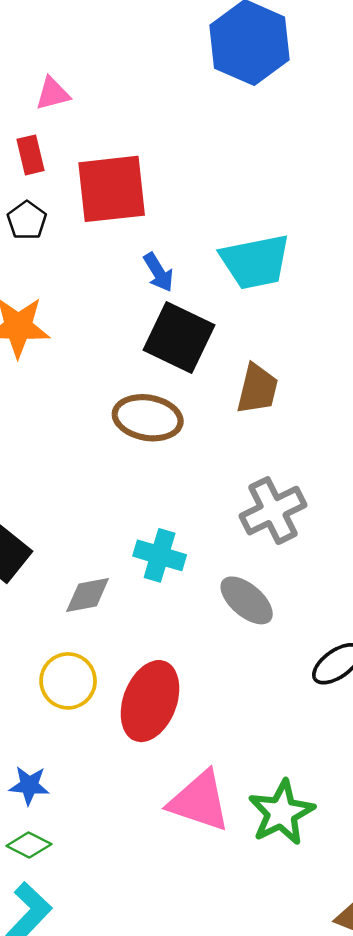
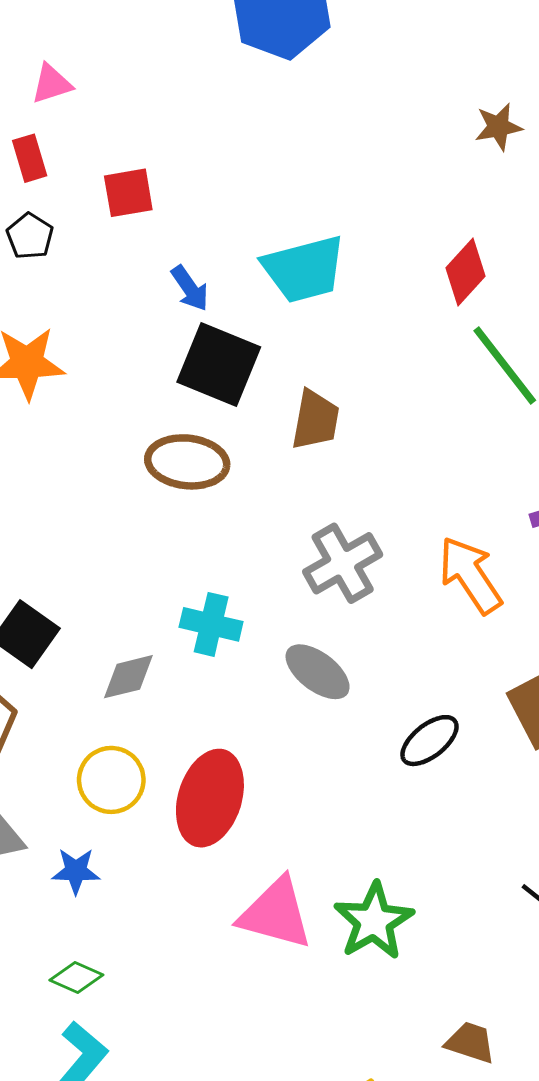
red square: (112, 189) -> (128, 193), size x0.6
blue star: (29, 785) -> (76, 871), moved

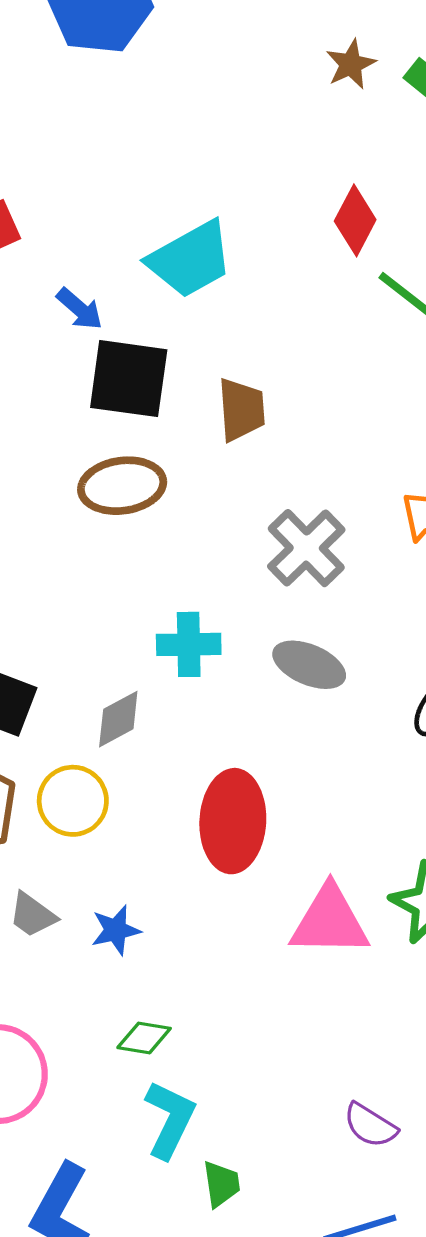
yellow circle: (111, 780) -> (73, 801), moved

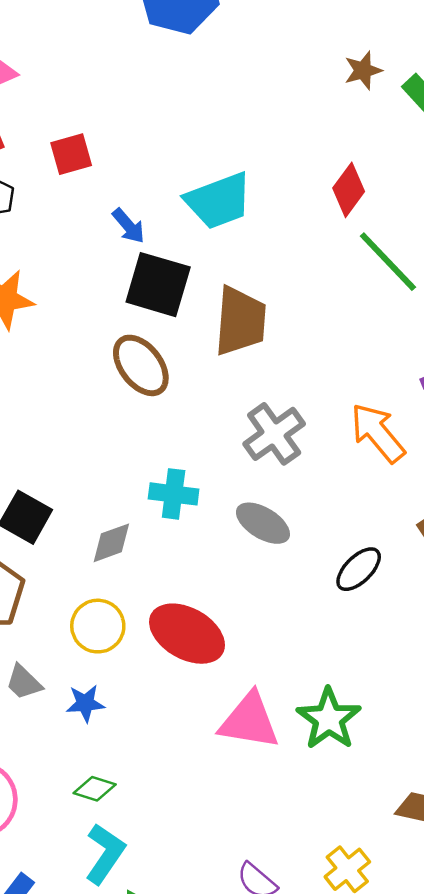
brown trapezoid: (241, 410) -> (240, 321), size x1.4
brown ellipse: (122, 486) -> (141, 365), turned 52
yellow circle: (73, 801) -> (98, 626), moved
red ellipse: (233, 821) -> (187, 634), turned -72

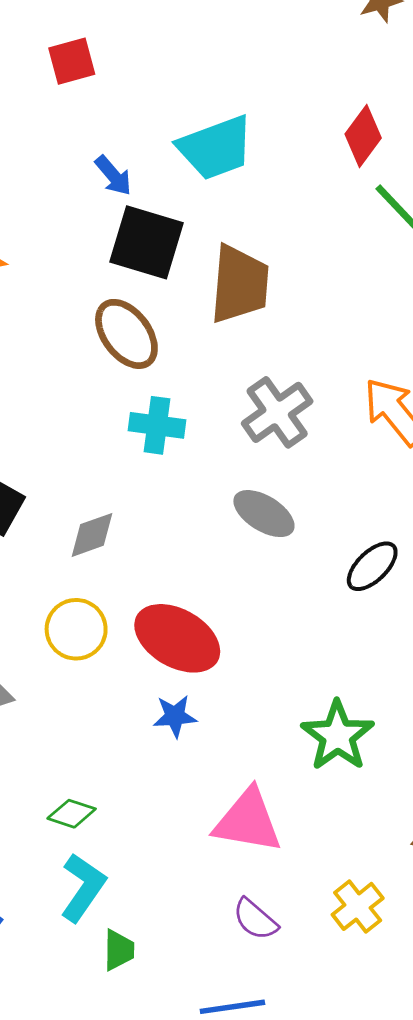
red square: (71, 154) -> (72, 61), moved
cyan cross: (174, 494) -> (157, 425), moved
blue star: (85, 703) -> (175, 716), moved
pink triangle: (249, 721) -> (248, 821), moved

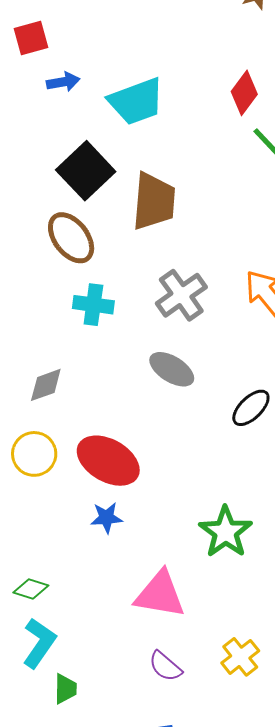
blue arrow: (113, 176) -> (63, 82), moved, turned -60
black square: (146, 242) -> (86, 171), turned 30

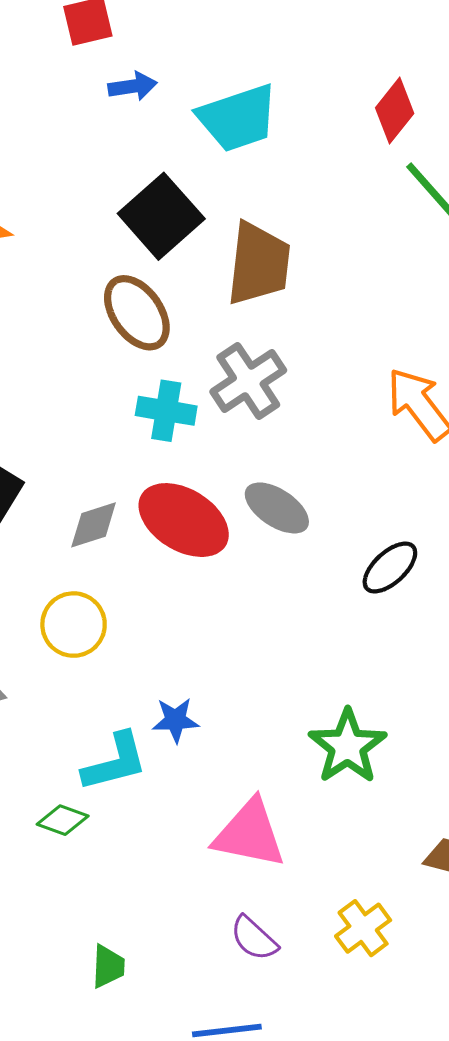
gray cross: (181, 295) -> (248, 381), moved
red ellipse: (108, 461) -> (184, 520), moved
cyan L-shape: (39, 643) -> (115, 762), moved, turned 39

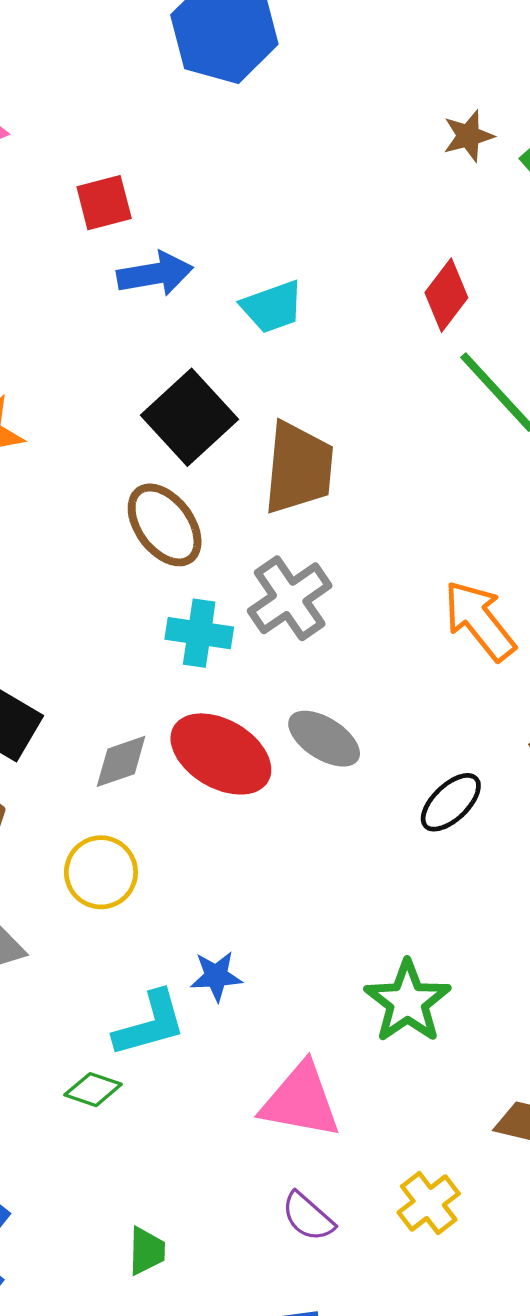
blue arrow: (133, 86) -> (155, 274), size x1.4
cyan trapezoid: (238, 118) -> (272, 307), size x0.7

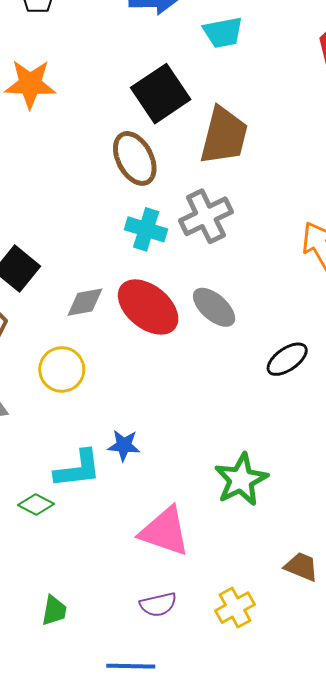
purple semicircle: (308, 1217) -> (158, 605), turned -63

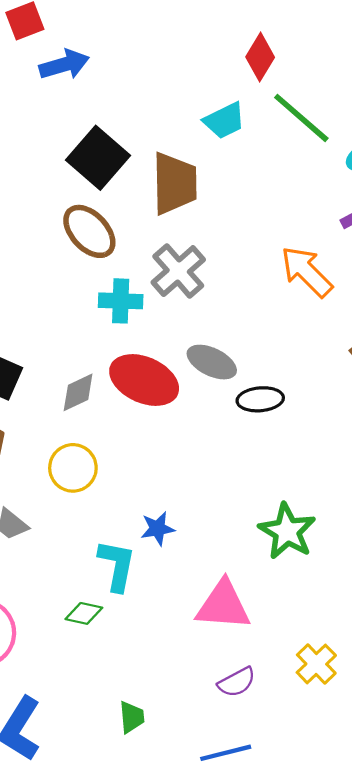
cyan trapezoid: (223, 32) -> (224, 121), moved
black ellipse: (287, 359) -> (260, 399), moved, turned 45
cyan L-shape: (78, 469) -> (117, 565), turned -57

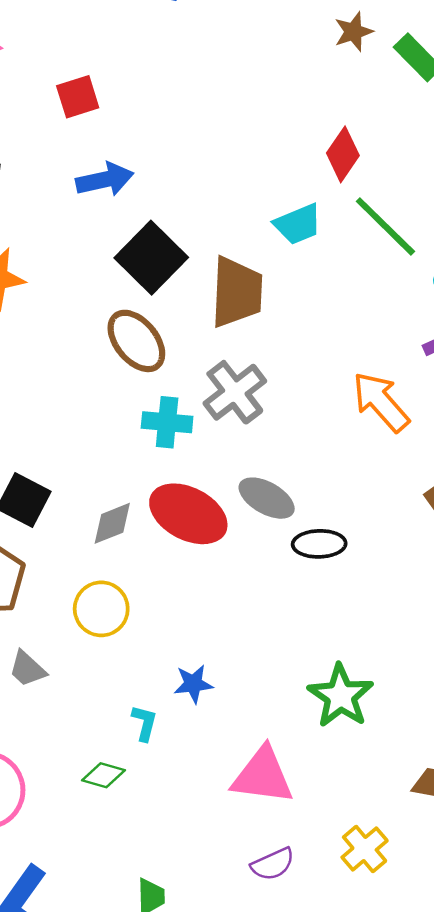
blue arrow: (64, 65) -> (105, 180), moved
cyan L-shape: (117, 565) -> (144, 723), size x0.6

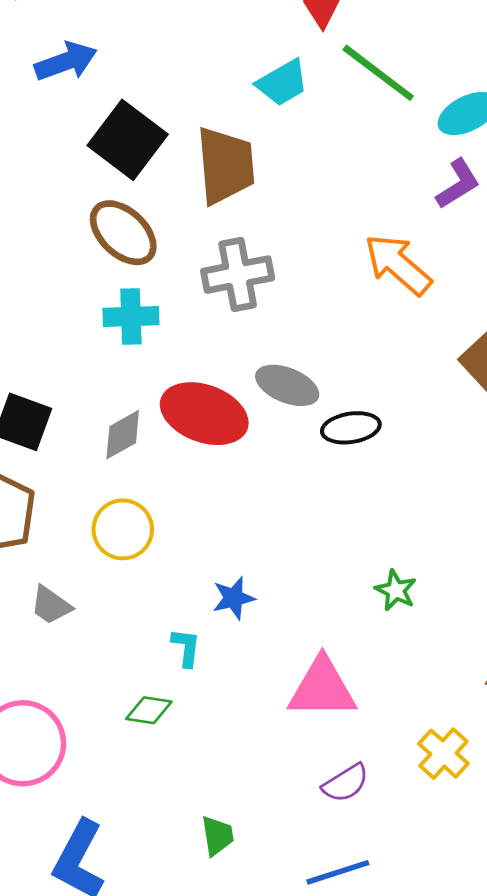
gray cross: (235, 392) -> (238, 275), turned 34
cyan cross: (167, 422) -> (131, 317), moved
green star: (341, 696) -> (396, 590), size x0.6

